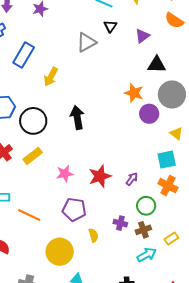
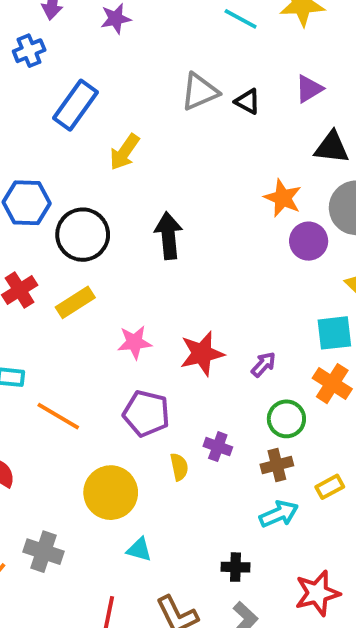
black triangle: (110, 26) -> (248, 101), moved, turned -40
purple cross: (120, 223) -> (218, 447), moved

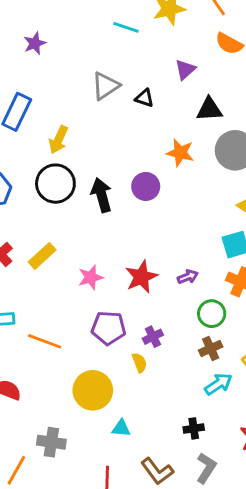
black triangle: (248, 101) -> (144, 98), moved
black circle: (83, 235) -> (55, 184), moved
purple circle: (309, 241) -> (146, 186), moved
purple arrow: (264, 364) -> (188, 277), turned 36
purple cross: (218, 447) -> (153, 337), moved, turned -36

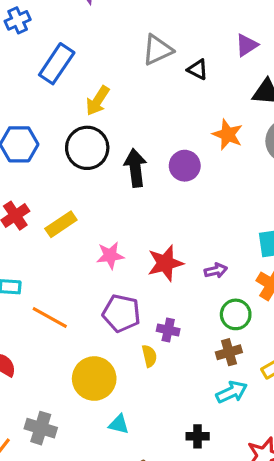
purple cross: (153, 337) -> (168, 330), turned 30

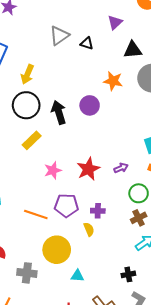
yellow rectangle: (61, 224) -> (32, 140), moved
orange line: (50, 317) -> (36, 214), moved
gray cross: (41, 428) -> (27, 273), moved

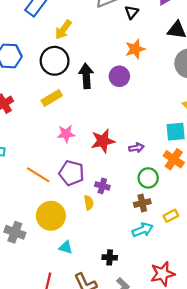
black triangle: (87, 43) -> (132, 12), turned 40
orange star: (113, 81) -> (135, 49), moved, turned 30
black cross: (128, 274) -> (110, 257), moved

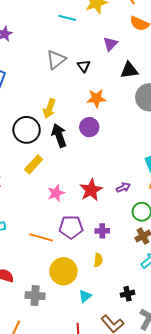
yellow arrow: (63, 30) -> (49, 109), moved
orange star: (135, 49) -> (96, 98), turned 30
yellow semicircle: (89, 203) -> (98, 260), moved, turned 32
cyan triangle: (66, 247) -> (85, 296), turned -40

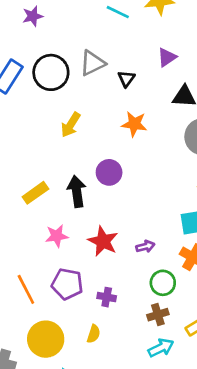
purple circle: (89, 127) -> (109, 172), moved
black circle: (27, 130) -> (51, 72), moved
black arrow: (59, 135) -> (77, 191), moved
red star: (91, 190) -> (103, 241), turned -30
orange line: (41, 237) -> (26, 289), turned 35

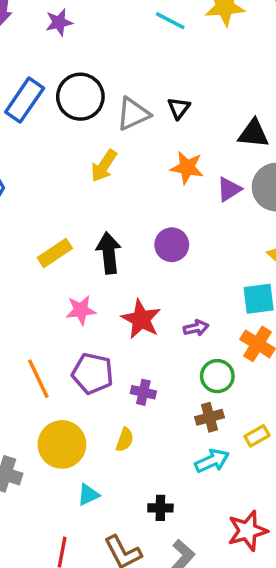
purple triangle: (167, 57) -> (229, 189), moved
gray triangle: (92, 63) -> (133, 114), moved
purple circle: (109, 172) -> (172, 245), moved

